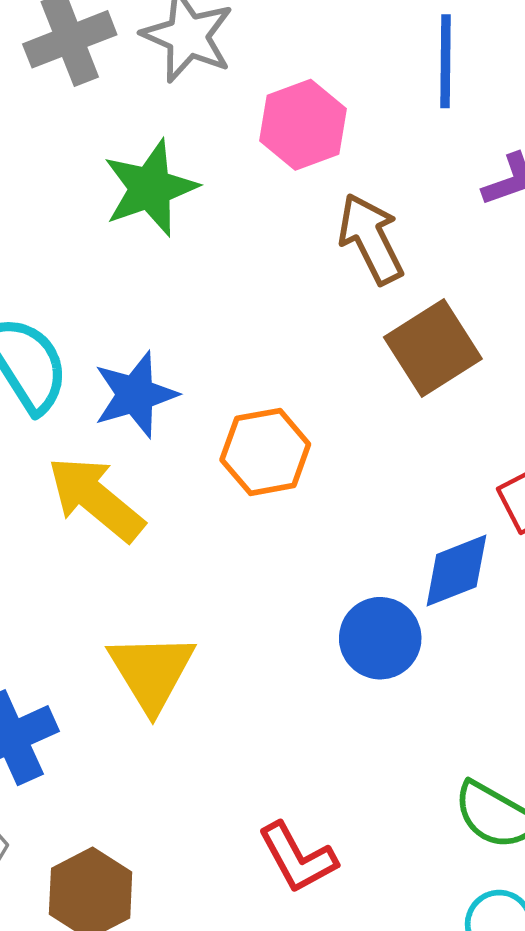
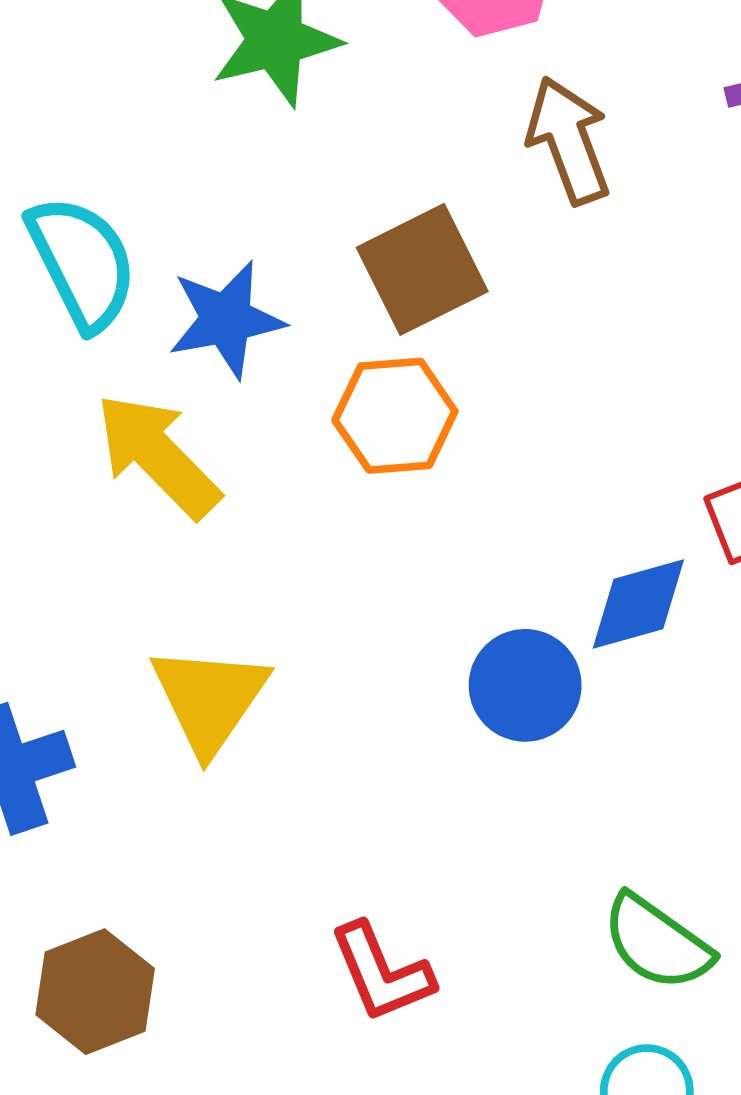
brown square: (433, 348) -> (422, 269), moved

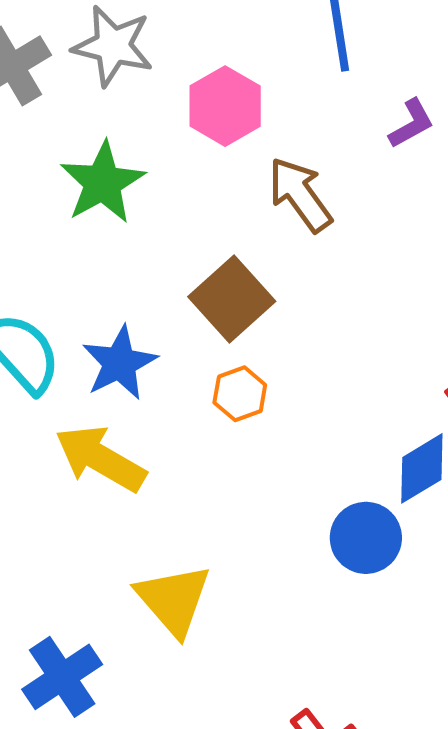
orange hexagon: (395, 416) -> (240, 394), size x0.7

